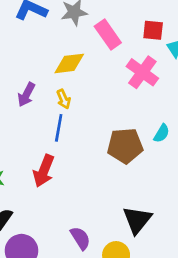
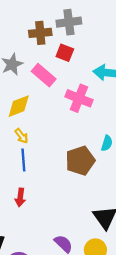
red square: (153, 30) -> (65, 53), moved, turned 30
red arrow: (44, 171) -> (20, 197), size x0.7

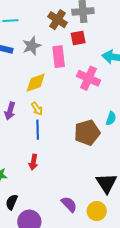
brown cross: (40, 33) -> (58, 20), turned 36
red square: (65, 53) -> (78, 38), turned -35
pink rectangle: (44, 75) -> (59, 57), turned 40

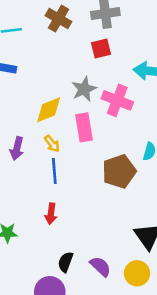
brown cross: (58, 20) -> (59, 19), moved
gray star: (32, 46) -> (84, 89), moved
pink rectangle: (59, 57) -> (84, 127), moved
black semicircle: (12, 202) -> (65, 262), moved

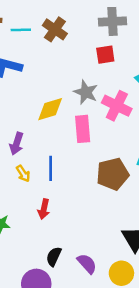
brown cross: (59, 19) -> (55, 29), moved
gray star: (84, 89) -> (86, 92), turned -30
yellow arrow: (52, 144) -> (23, 174), moved

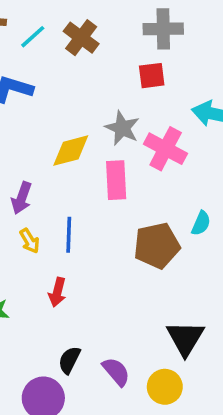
cyan line: (21, 30) -> (33, 37), turned -42

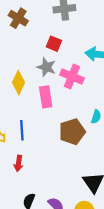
red square: (152, 76) -> (54, 44), moved, turned 35
yellow diamond: (71, 151) -> (18, 83), turned -45

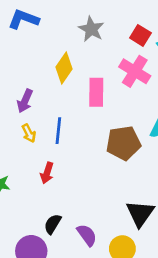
red square: (54, 44) -> (140, 35), moved
gray star: (46, 67) -> (91, 29), moved

